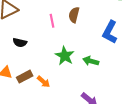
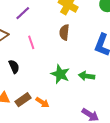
pink line: (52, 21) -> (31, 42), moved
black semicircle: (20, 43) -> (14, 67), turned -120

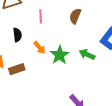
green arrow: (87, 76) -> (87, 54), moved
orange arrow: (42, 102) -> (40, 48), moved

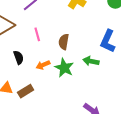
brown semicircle: (75, 16) -> (64, 42), moved
orange arrow: (40, 48) -> (43, 65), turned 120

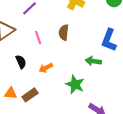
brown semicircle: (64, 42) -> (64, 32), moved
green star: (64, 68) -> (75, 84), moved

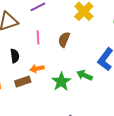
green star: (75, 84) -> (61, 82), moved
brown rectangle: (30, 95) -> (23, 81), moved

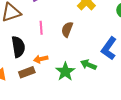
black semicircle: (15, 56) -> (18, 47), size x1.5

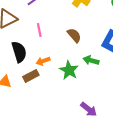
brown semicircle: (67, 29) -> (74, 35), moved, turned 126

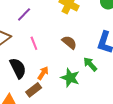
green arrow: (91, 60) -> (90, 64), turned 42
orange arrow: (43, 61) -> (43, 73), turned 152

